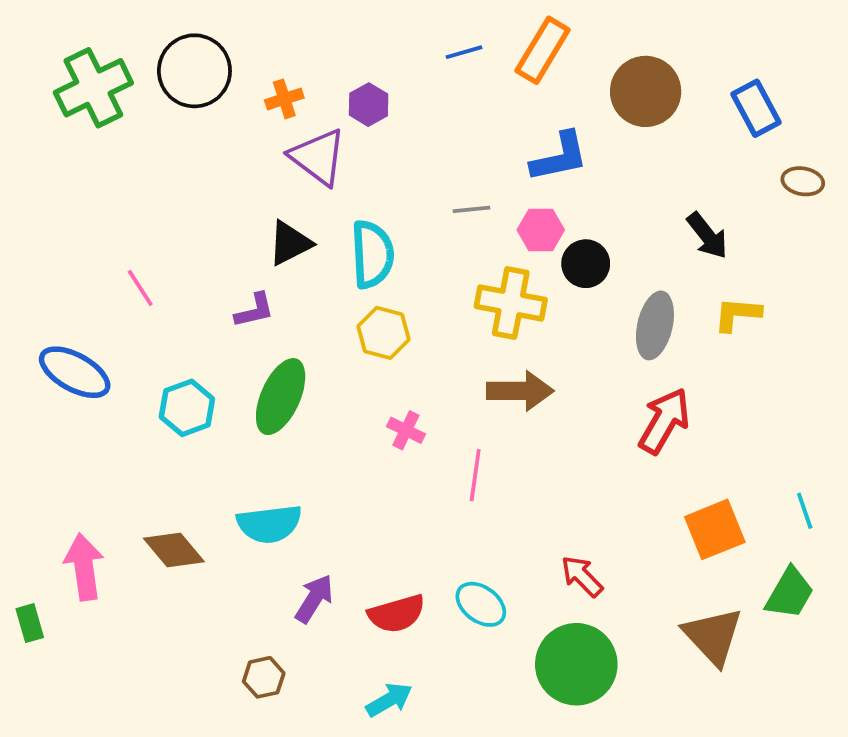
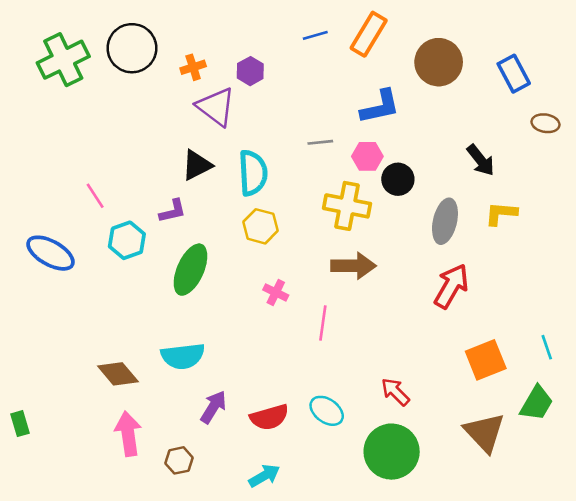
cyan hexagon: (187, 408) -> (127, 240), moved
pink arrow: (84, 567) -> (128, 434), moved

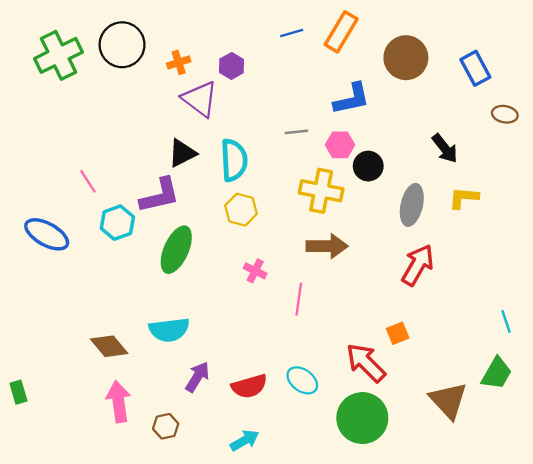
purple L-shape: (173, 211) -> (160, 195), size x1.6
orange square: (486, 360) -> (398, 333), moved, size x0.6
red arrow: (395, 392) -> (366, 363), size x1.5

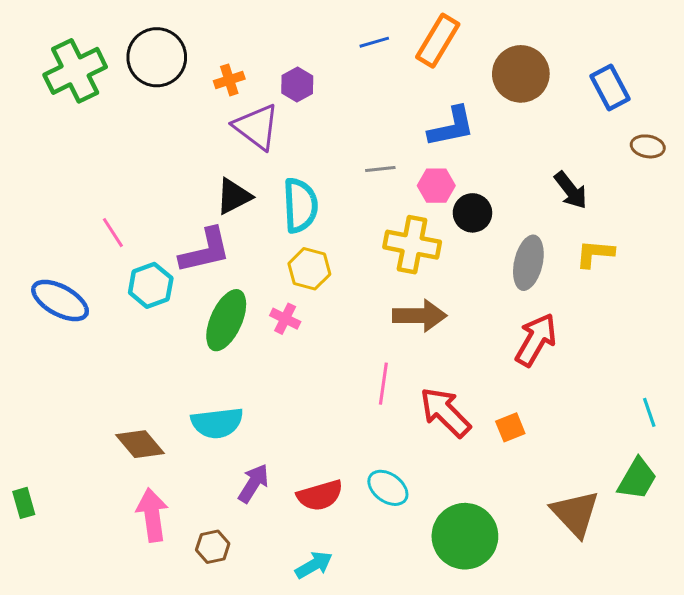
pink cross: (255, 271) -> (285, 319), moved
red arrow: (366, 363) -> (445, 412), moved

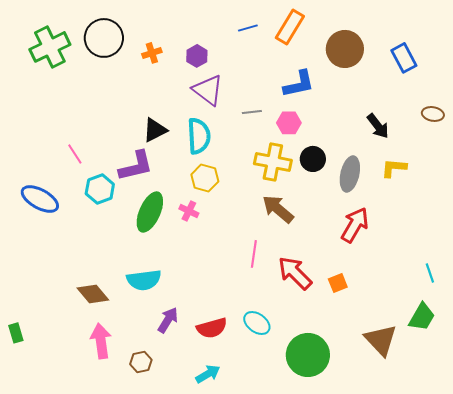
purple triangle: (256, 127) -> (208, 90), moved
brown ellipse: (648, 146) -> (433, 114), moved
black circle: (472, 213) -> (313, 159), moved
brown arrow: (420, 316) -> (278, 209), turned -140

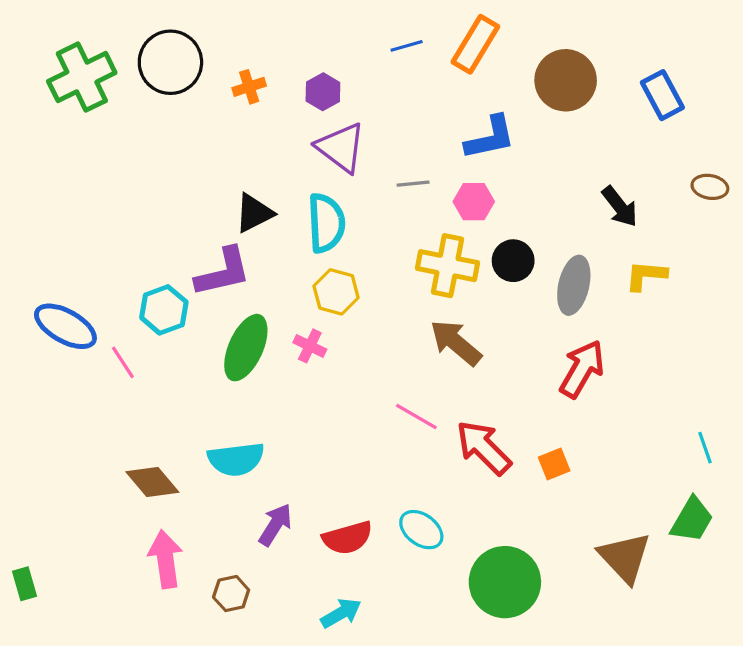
pink line: (75, 154) -> (123, 362), moved
pink line: (254, 254) -> (416, 416), turned -68
green rectangle: (16, 333) -> (24, 584), moved

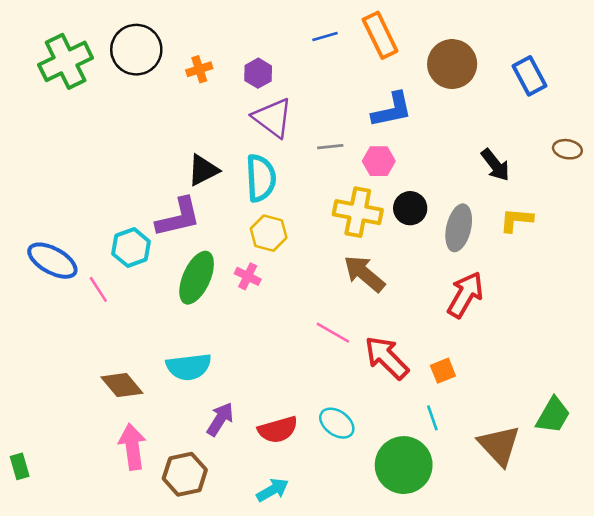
orange rectangle: (475, 44) -> (380, 35), turned -57
cyan line: (705, 448) -> (432, 418), moved
brown hexagon: (231, 594) -> (185, 474), size x1.5

